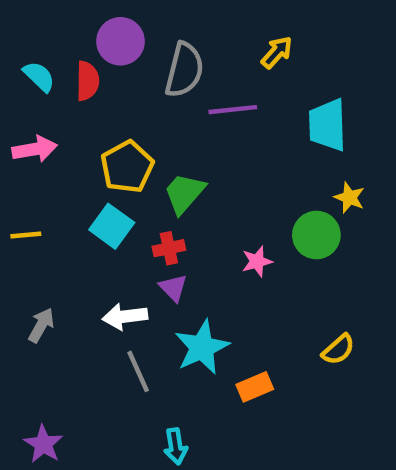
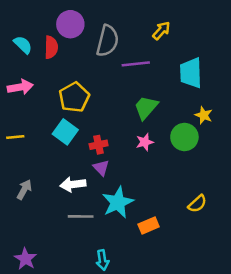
green trapezoid: (184, 193) -> (146, 108), moved
pink star: (257, 261) -> (145, 142), moved
gray line: (138, 371) -> (81, 216), turned -65

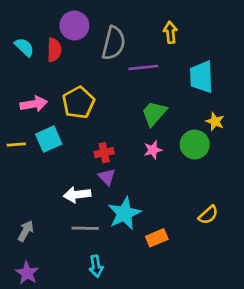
yellow arrow: (161, 31) -> (170, 32), turned -48
pink arrow: (20, 87) -> (34, 104), moved
cyan square: (65, 132) -> (49, 139), moved, turned 30
gray arrow: (24, 190) -> (26, 231), moved
cyan arrow: (102, 260) -> (96, 266), moved

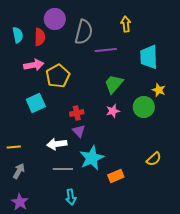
cyan semicircle: (24, 47) -> (18, 35), turned 35
pink arrow: (34, 104) -> (34, 65), moved
yellow line: (16, 144) -> (14, 147), moved

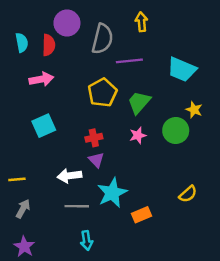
yellow arrow: (126, 24) -> (141, 22), moved
cyan trapezoid: (149, 57) -> (182, 69), turned -65
yellow pentagon: (58, 76) -> (102, 93), moved

